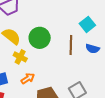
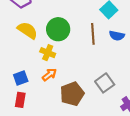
yellow cross: (20, 57) -> (48, 53), moved

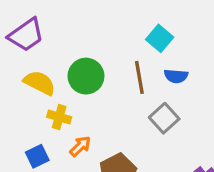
yellow cross: (48, 53) -> (59, 117), moved
gray square: (105, 83) -> (164, 118), moved

